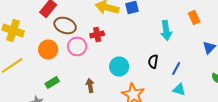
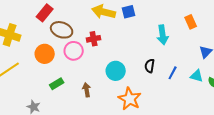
green rectangle: (52, 82) -> (57, 84), moved
cyan triangle: (179, 90) -> (197, 76), moved

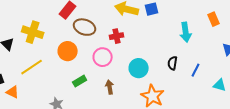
pink circle: (74, 51) -> (103, 57), moved
cyan triangle: (197, 76) -> (220, 85), moved

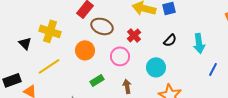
cyan arrow: (186, 32) -> (199, 43), moved
red cross: (117, 36) -> (134, 35), turned -32
black semicircle: (173, 63) -> (170, 40), moved, turned -144

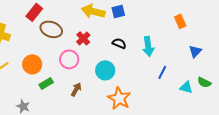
black semicircle: (170, 40) -> (119, 43), turned -112
orange circle: (85, 50) -> (32, 64), moved
brown arrow: (127, 86) -> (76, 89), turned 40

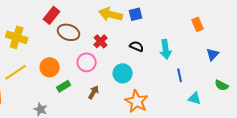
blue line: (162, 72) -> (180, 75), turned -40
cyan triangle: (186, 87) -> (195, 98), moved

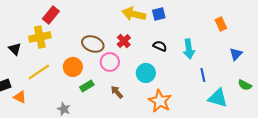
red rectangle: (52, 15) -> (51, 15), moved
brown ellipse: (69, 32) -> (93, 44), moved
yellow cross: (17, 37) -> (40, 37), turned -30
brown arrow: (94, 92) -> (117, 92), turned -72
cyan triangle: (195, 98) -> (218, 98), size x1.5

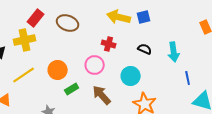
red cross: (124, 41) -> (109, 44), turned -32
brown ellipse: (93, 44) -> (68, 23), moved
brown arrow: (117, 92) -> (102, 95), size x1.5

